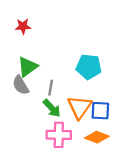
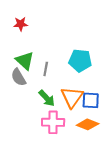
green triangle: (28, 67) -> (25, 61), turned -42
gray line: (51, 88) -> (46, 69), moved

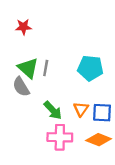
gray line: (46, 69) -> (46, 68), moved
orange triangle: (72, 97) -> (81, 109), size x0.6

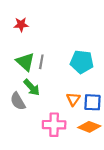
gray semicircle: (21, 87) -> (18, 101), moved
green arrow: (53, 110) -> (32, 87), moved

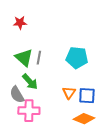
pink cross: (54, 125) -> (29, 111), moved

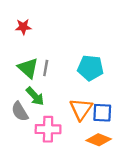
orange triangle: (69, 93) -> (81, 109), size x1.5
pink cross: (29, 111) -> (48, 129), moved

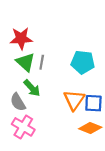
red star: (23, 27) -> (21, 38), moved, size x1.5
pink cross: (48, 129) -> (23, 127), moved, turned 30

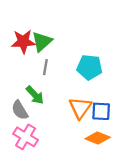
green triangle: (25, 62) -> (42, 42), moved, turned 36

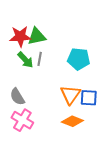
green triangle: (42, 42) -> (37, 36), turned 30
green arrow: (35, 95) -> (25, 60), moved
orange diamond: (98, 138) -> (72, 121), moved

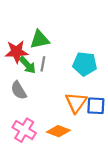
red star: (20, 36) -> (16, 52), moved
gray semicircle: (17, 97) -> (19, 90), moved
orange diamond: (72, 121) -> (58, 131), moved

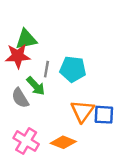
green triangle: (40, 40) -> (26, 39), moved
cyan pentagon: (85, 64) -> (73, 69), moved
green arrow: (27, 65) -> (36, 86), moved

